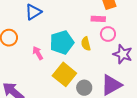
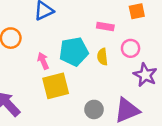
pink rectangle: (98, 19) -> (105, 27), moved
yellow square: (64, 74) -> (56, 86), moved, turned 30

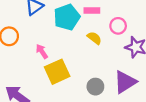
cyan pentagon: (74, 52) -> (67, 17), moved
yellow semicircle: (102, 57) -> (94, 38), turned 144

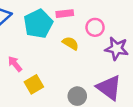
yellow square: (57, 72) -> (34, 84), size x0.7
purple triangle: (125, 82) -> (109, 88), turned -45

